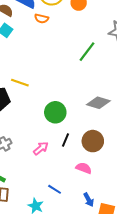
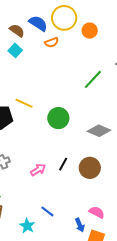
orange semicircle: (42, 19) -> (52, 42), turned -40
green circle: (55, 112) -> (58, 118), moved
pink semicircle: (84, 168) -> (97, 212), moved

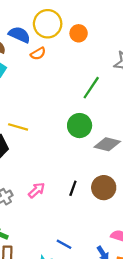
green circle: (58, 118) -> (80, 126), moved
pink arrow: (38, 170) -> (37, 190), moved

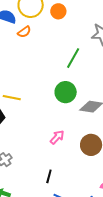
black line: (73, 188) -> (49, 176), moved
pink arrow: (37, 190) -> (57, 137), moved

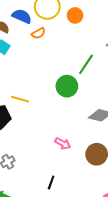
green circle: (66, 92) -> (67, 86), moved
pink arrow: (57, 137) -> (63, 144), turned 70

